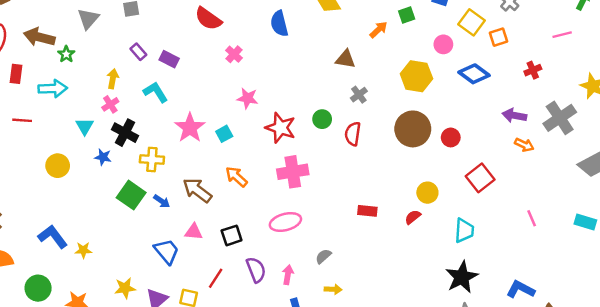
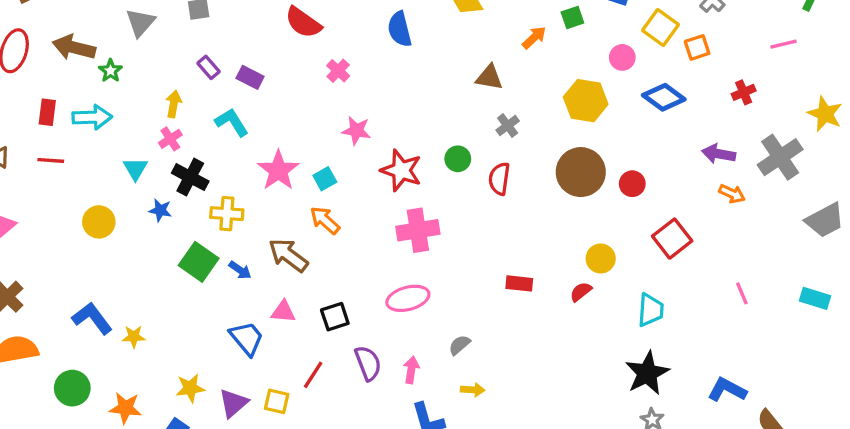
red rectangle: (16, 74) -> (47, 112), moved
orange arrow: (236, 177) -> (325, 220), moved

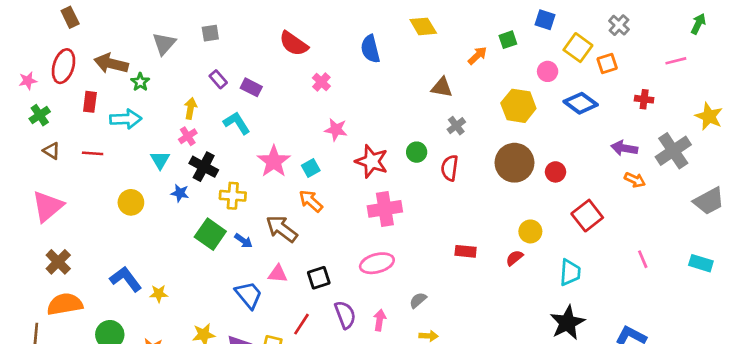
red cross: (744, 92) -> (644, 99), turned 30
red rectangle: (47, 112) -> (90, 102), moved

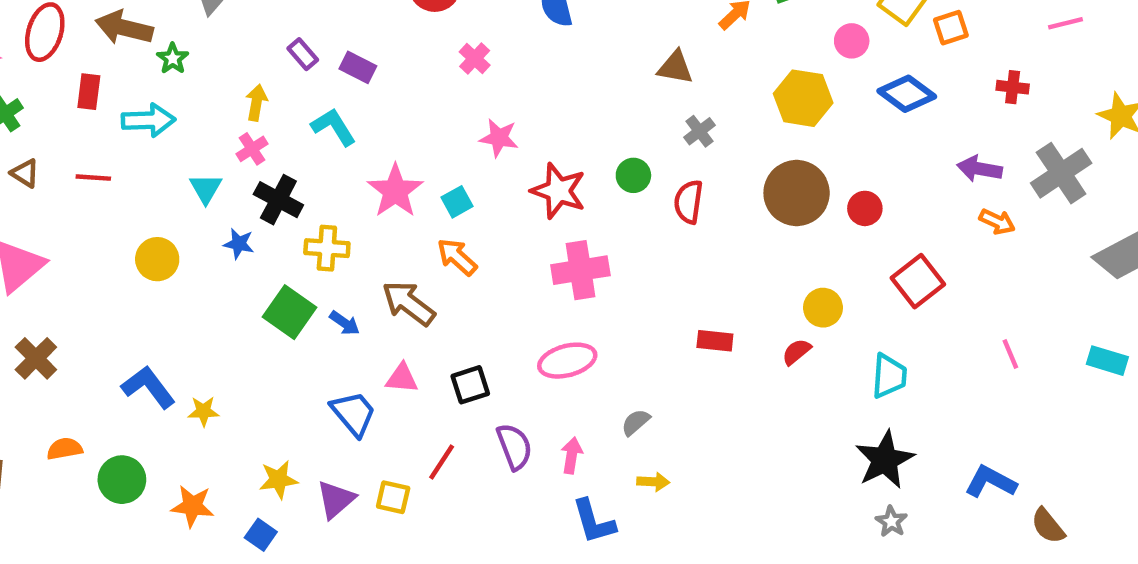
orange semicircle: (65, 304) -> (65, 449), moved, size x0.6

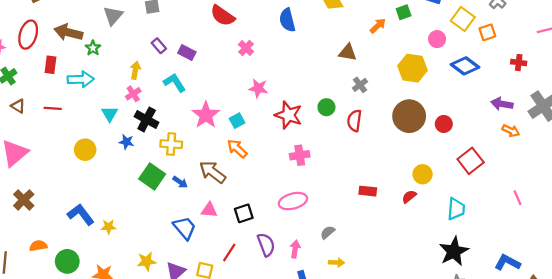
pink cross: (580, 270) -> (300, 155), size x0.7

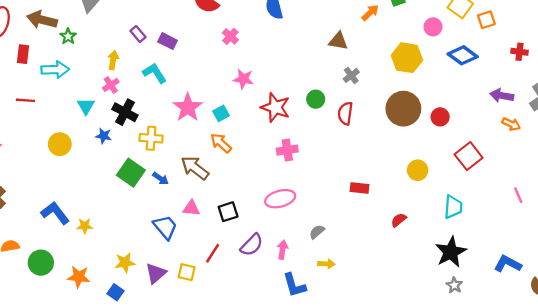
red semicircle: (409, 197) -> (399, 220), moved
purple semicircle: (266, 245) -> (252, 245), turned 65

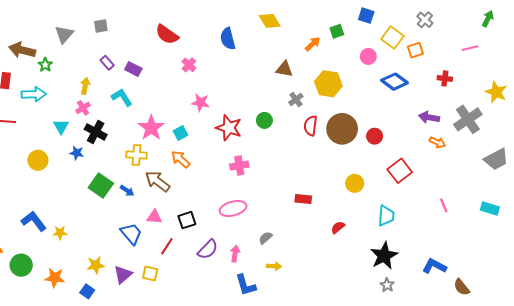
yellow hexagon: (407, 58) -> (328, 84), moved
red semicircle: (345, 113) -> (311, 126), moved
yellow cross: (151, 138) -> (137, 155), moved
red line: (213, 253) -> (167, 246), moved

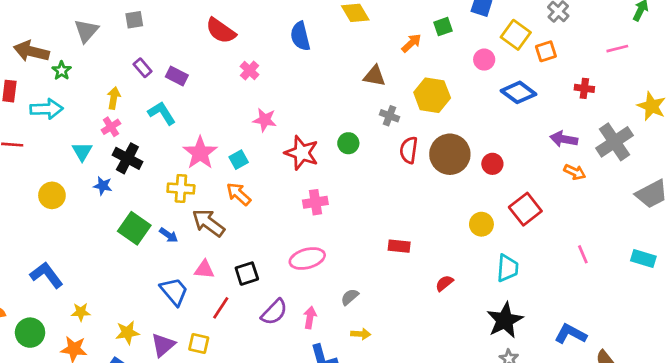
gray cross: (296, 99) -> (390, 116), turned -32
yellow circle: (355, 183) -> (481, 224), moved
yellow star: (60, 233) -> (81, 312), moved

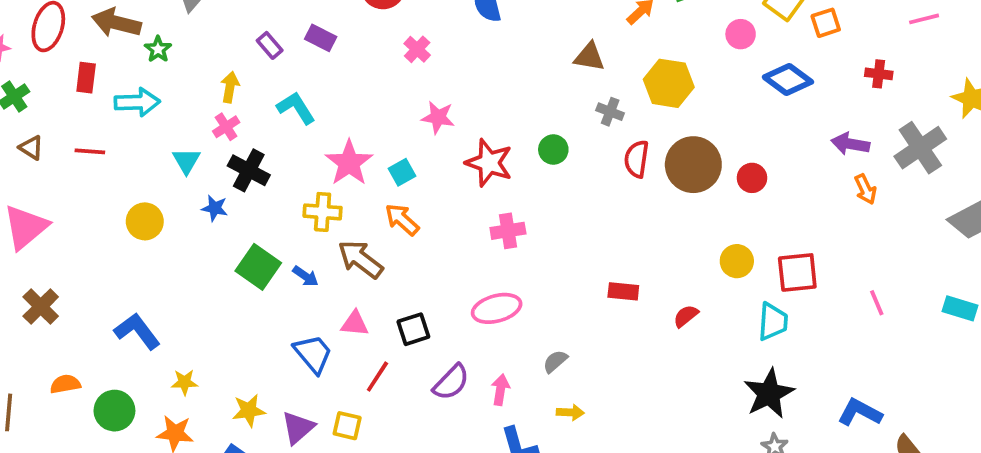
purple rectangle: (177, 76) -> (321, 38), moved
orange arrow: (575, 172) -> (865, 189), turned 40
red square: (525, 209) -> (797, 272), moved, turned 32
red semicircle: (444, 283) -> (686, 316), moved

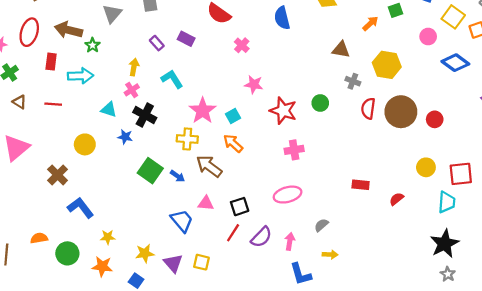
cyan triangle: (186, 161) -> (109, 110), turned -42
brown cross: (41, 307) -> (58, 175), moved
red line: (377, 377) -> (233, 233), moved
purple triangle: (298, 428) -> (173, 263), turned -30

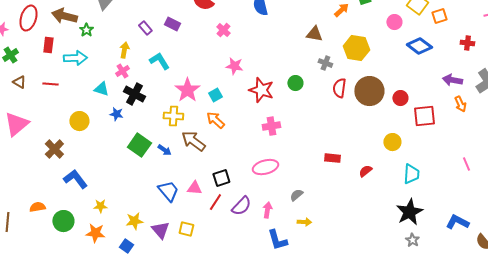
red square: (461, 174) -> (424, 116), moved
pink triangle: (206, 203) -> (194, 188), moved

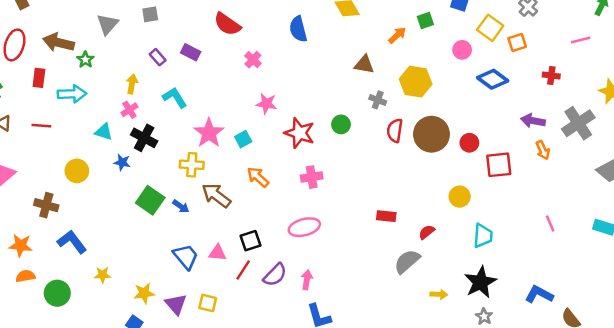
orange arrow: (215, 120) -> (258, 177), moved
brown cross: (54, 149) -> (46, 205), turned -30
gray semicircle: (296, 195) -> (407, 261), moved, size x1.6
yellow arrow: (304, 222) -> (439, 294), moved
orange star: (95, 233) -> (21, 245), moved

